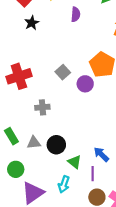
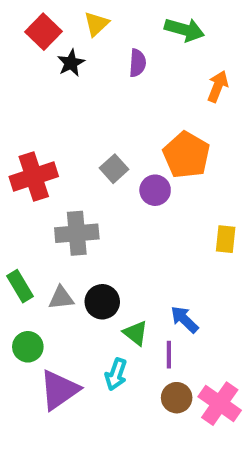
black star: (32, 23) -> (71, 63), moved
gray cross: (42, 107) -> (77, 233), size x1.5

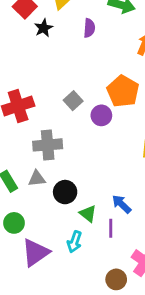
gray triangle: (61, 298) -> (37, 179), moved
brown circle: (177, 398) -> (116, 279), moved

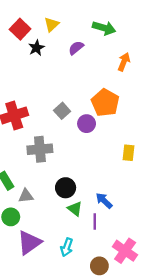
purple semicircle: (89, 28) -> (76, 48), turned -133
gray triangle: (37, 179) -> (26, 196), moved
black circle: (65, 192) -> (66, 188), moved
cyan arrow: (75, 242) -> (67, 247), moved

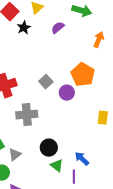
gray triangle: (26, 196) -> (15, 155), turned -32

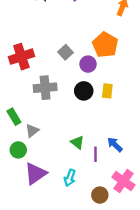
yellow rectangle: (103, 118) -> (107, 91), moved
black circle: (49, 148) -> (84, 91), moved
blue arrow: (82, 159) -> (115, 145), moved

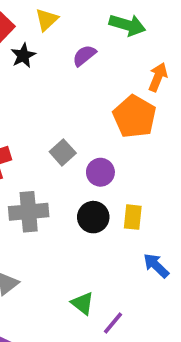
orange pentagon: (105, 45) -> (135, 117), moved
blue arrow: (115, 145) -> (156, 266), moved
purple line: (96, 154) -> (113, 323), turned 40

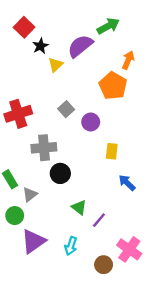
yellow triangle: (47, 20) -> (56, 65), moved
green arrow: (127, 25) -> (108, 26), turned -45
purple semicircle: (84, 56) -> (80, 46), size x1.6
black circle: (93, 217) -> (60, 173), moved

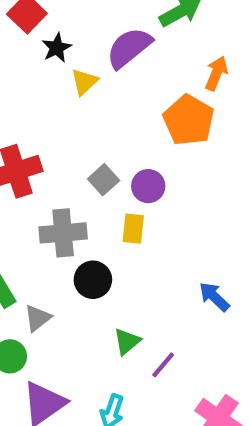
gray square: (66, 109) -> (104, 180), moved
yellow rectangle: (112, 151) -> (133, 229), moved
green triangle: (79, 207) -> (127, 341), turned 42

